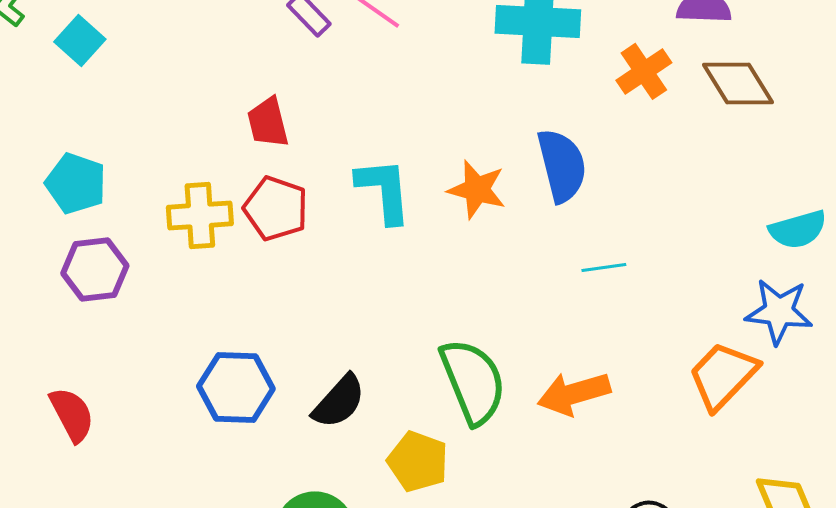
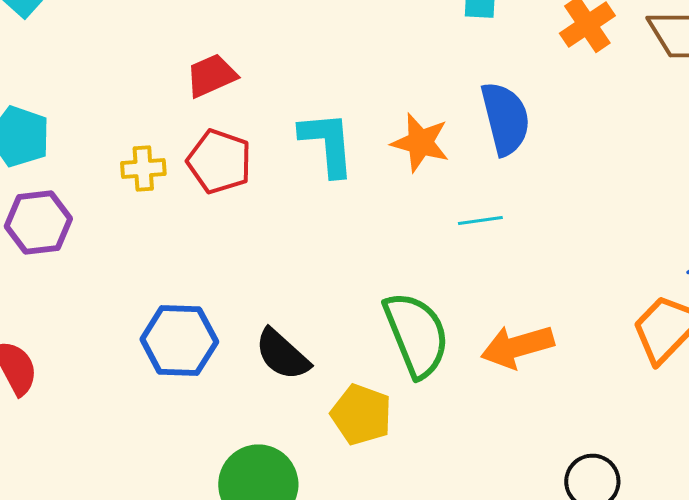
red trapezoid: (268, 122) -> (211, 76), turned 80
yellow cross: (200, 215) -> (143, 168), size x0.7
cyan line: (604, 267) -> (480, 220), moved
black semicircle: (339, 401) -> (282, 354), turned 90

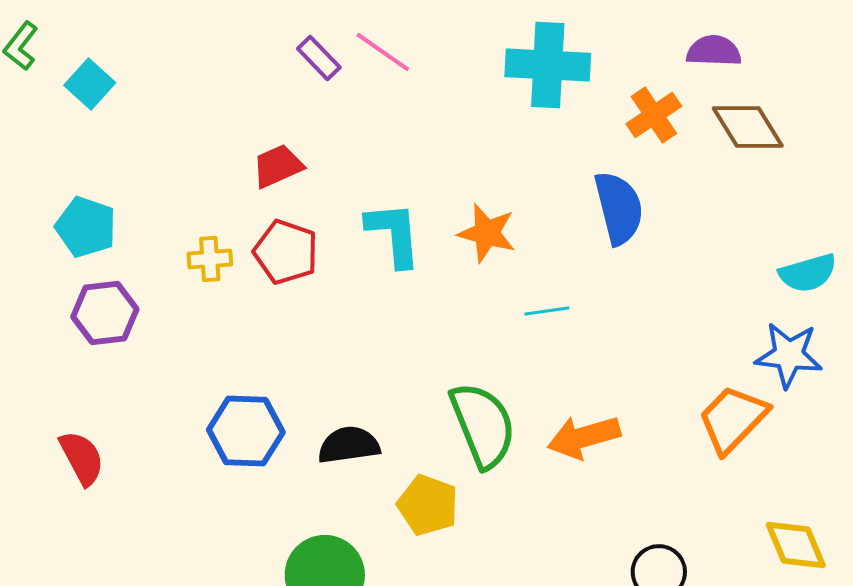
blue semicircle: (505, 118) -> (619, 208), moved
black semicircle: (282, 354) -> (349, 445), turned 130

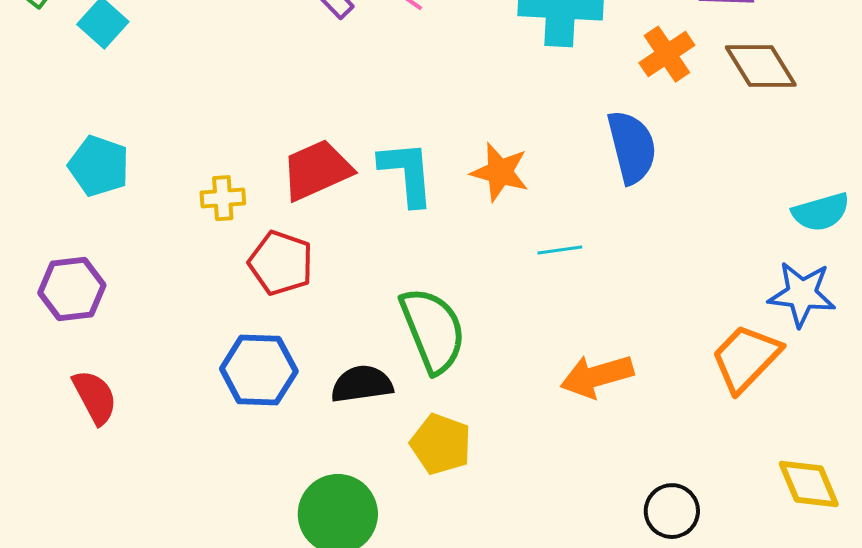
red trapezoid: (278, 166) -> (317, 170), moved, size x1.4
red pentagon: (286, 252) -> (281, 263), moved
purple hexagon: (105, 313) -> (72, 289), moved
green semicircle: (483, 425) -> (433, 330), moved

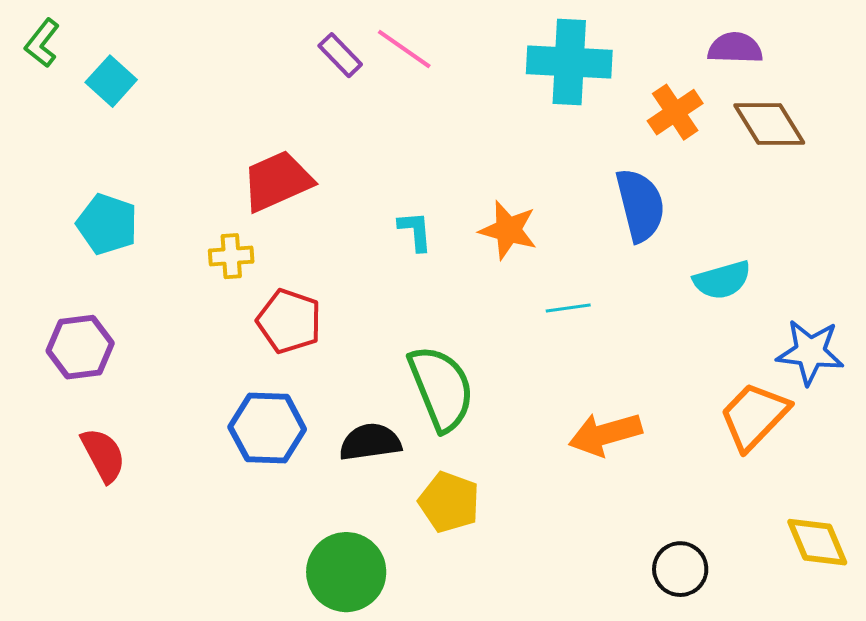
red trapezoid: (317, 170) -> (277, 181), moved
cyan L-shape: (407, 173) -> (415, 231), size x0.6
cyan semicircle: (821, 212) -> (722, 280), moved

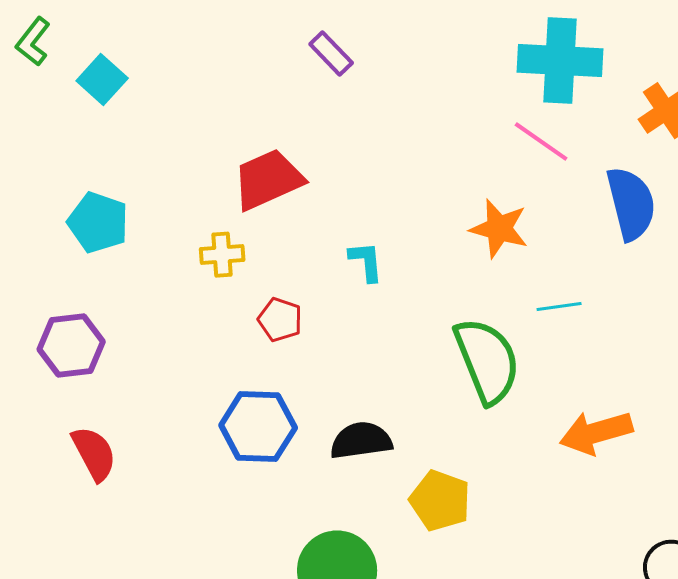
pink line: (404, 49) -> (541, 142), moved
cyan L-shape: (415, 231) -> (366, 262), moved
red pentagon: (289, 321) -> (280, 320), size x0.7
green semicircle: (441, 388) -> (487, 361), moved

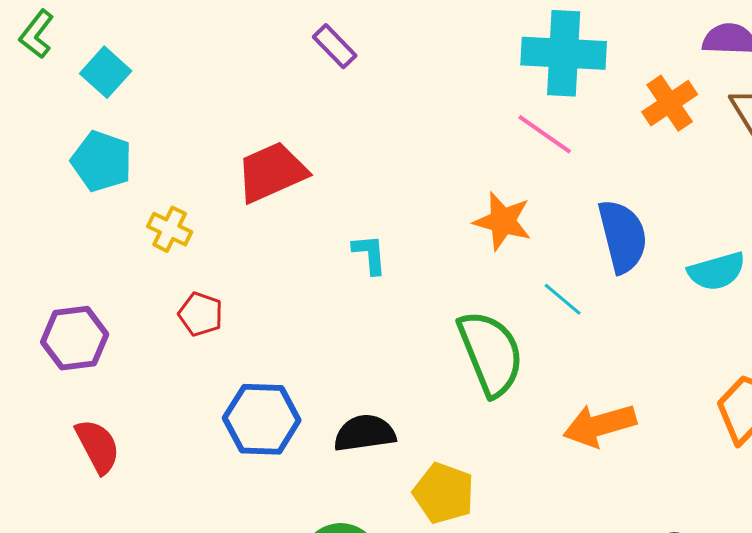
blue semicircle: (631, 204) -> (623, 236), moved
cyan pentagon: (98, 223) -> (102, 161), moved
yellow cross: (222, 255) -> (170, 229), moved, turned 30
cyan line: (559, 307) -> (563, 299), turned 48
red pentagon: (280, 320) -> (201, 314), moved

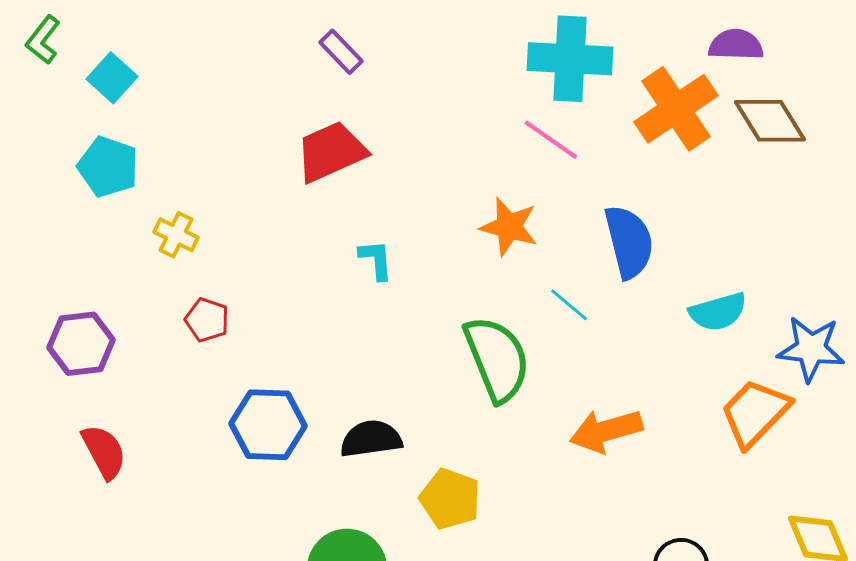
orange cross: (670, 103) -> (676, 109), size x1.5
red trapezoid: (272, 172) -> (331, 152), moved
cyan semicircle: (717, 271) -> (718, 312), moved

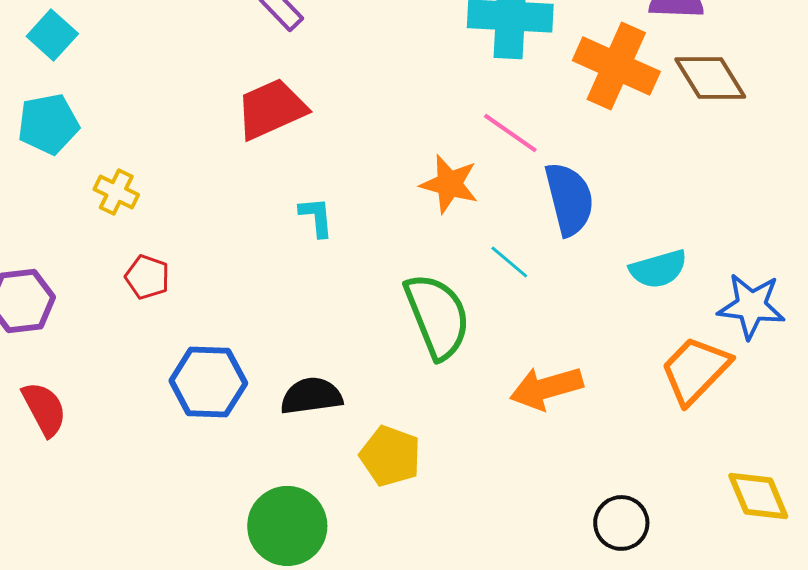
orange cross: (676, 109) -> (616, 66), turned -32
pink line: (551, 140) -> (510, 133), moved
cyan pentagon: (108, 167) -> (48, 124), turned -30

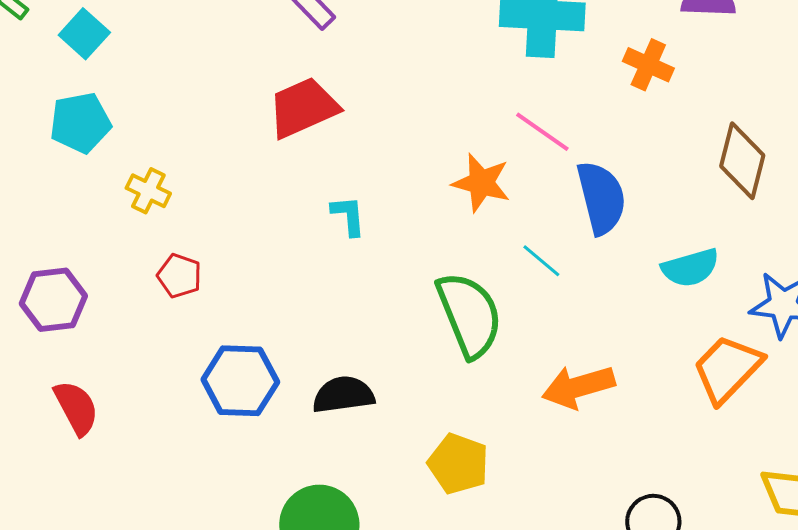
orange cross: (616, 66) -> (648, 65), size x0.6
brown diamond: (710, 78) -> (742, 161), moved, turned 46
yellow pentagon: (390, 456) -> (458, 464), moved

